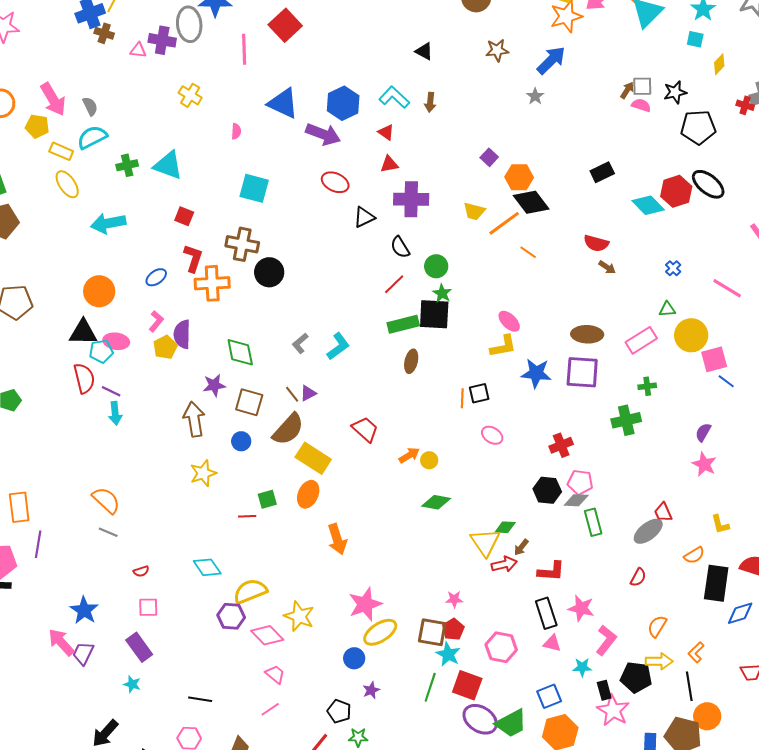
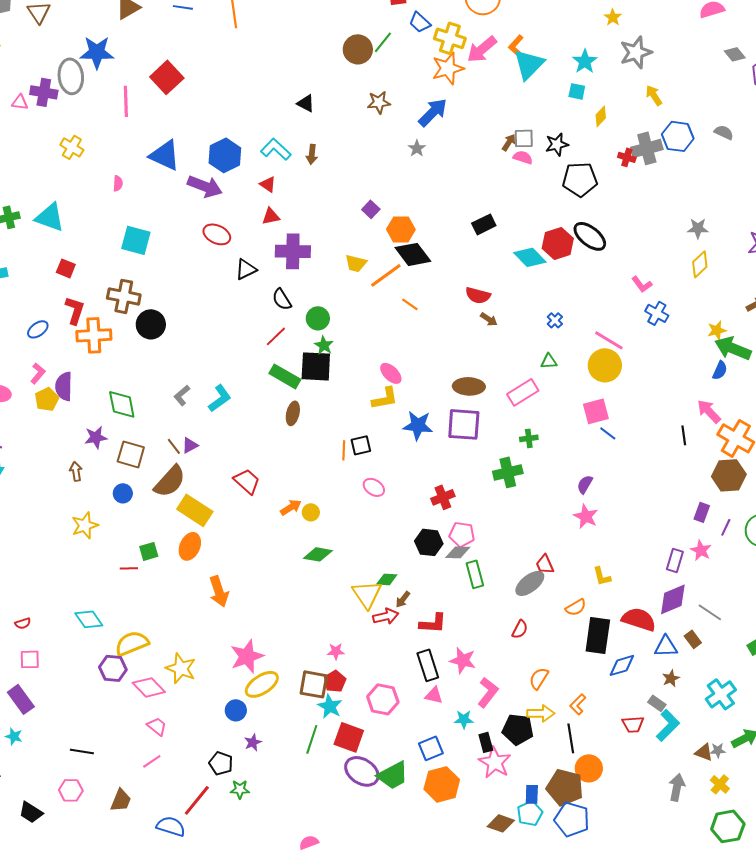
green rectangle: (403, 324) -> (285, 376), turned 44
yellow circle: (691, 335) -> (605, 365), moved
brown arrow: (194, 419) -> (76, 471), size x0.6

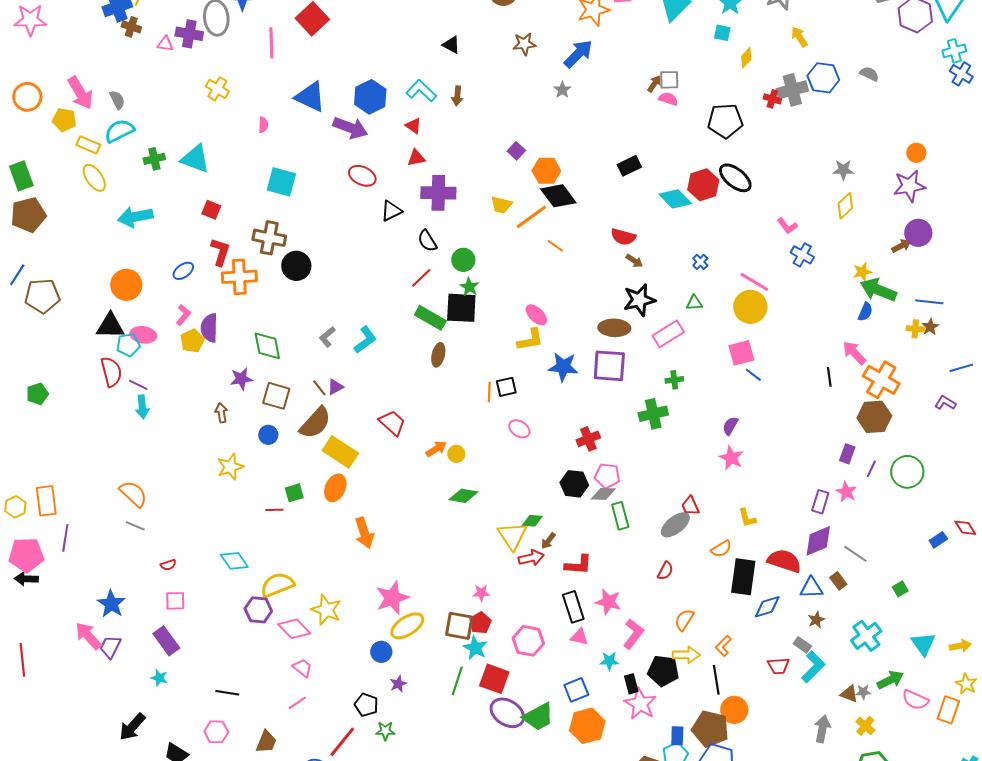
black star: (557, 144) -> (639, 300), moved, size x1.4

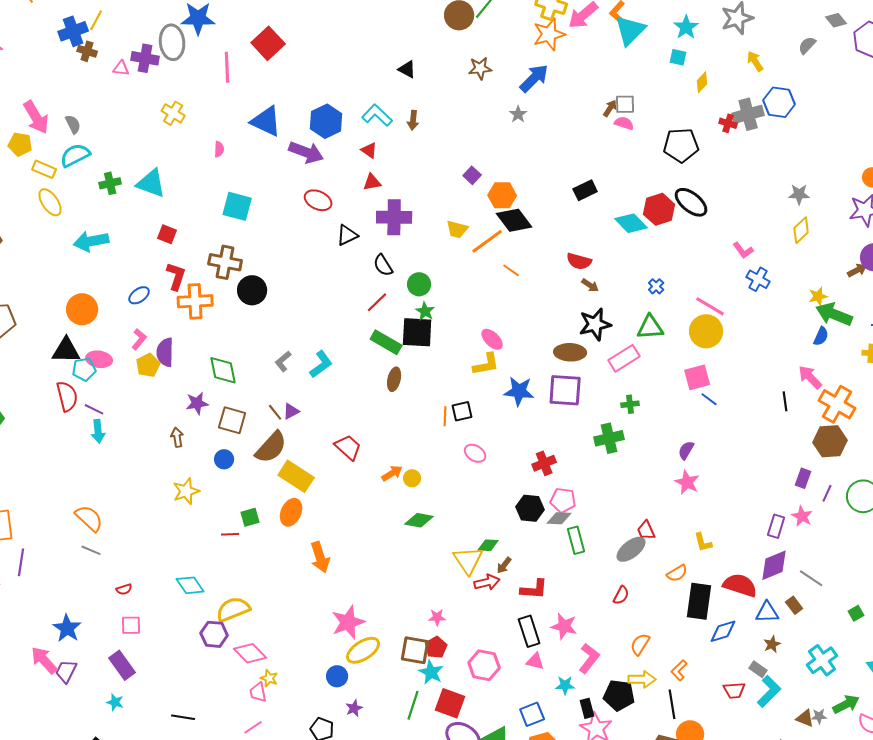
gray semicircle: (869, 74) -> (807, 45), moved, turned -72
green triangle: (694, 303) -> (650, 327), size x1.6
yellow star: (326, 610) -> (269, 678), moved, size x0.6
pink trapezoid: (302, 668) -> (258, 692), turned -140

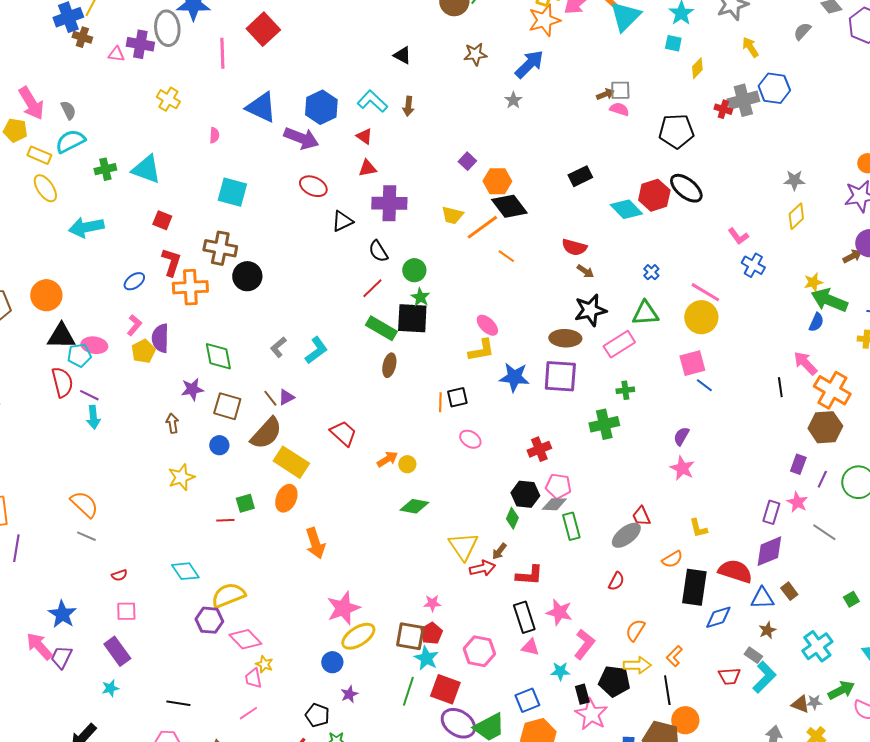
brown arrow: (610, 108) -> (605, 94), turned 36
orange circle: (82, 309) -> (46, 295), moved
green diamond: (488, 545) -> (512, 518), moved, turned -70
gray line: (811, 578) -> (824, 532), moved
cyan star: (115, 702) -> (110, 688), turned -30

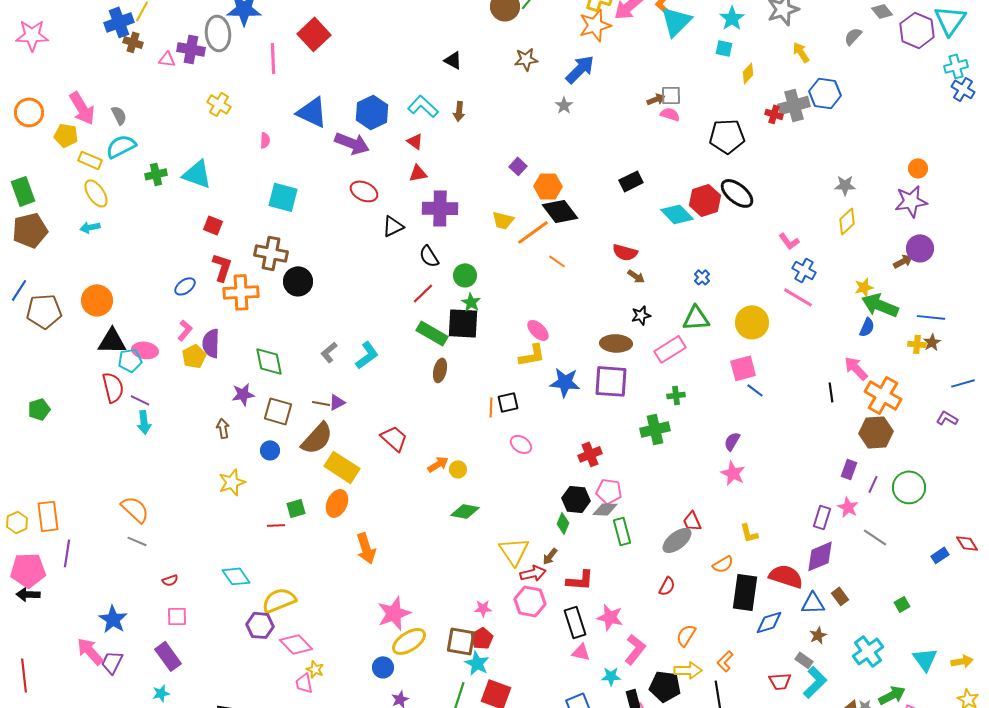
cyan arrow: (86, 227) -> (90, 227), moved, size x0.6
pink line: (705, 292) -> (798, 297), moved
black star: (590, 310) -> (641, 315), size x0.6
brown line: (270, 398) -> (321, 403), turned -42
pink hexagon: (479, 651) -> (530, 601), moved

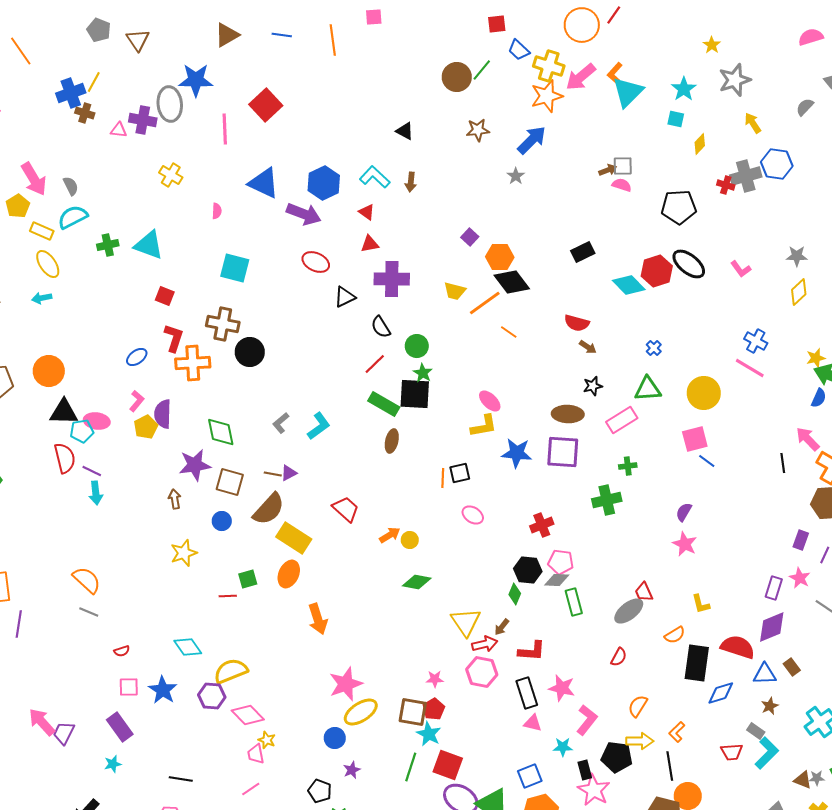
yellow pentagon: (66, 135) -> (18, 206), turned 30
pink L-shape: (789, 241) -> (741, 269), moved
purple star: (243, 394) -> (195, 465), size x1.4
blue star: (113, 619) -> (163, 690), moved

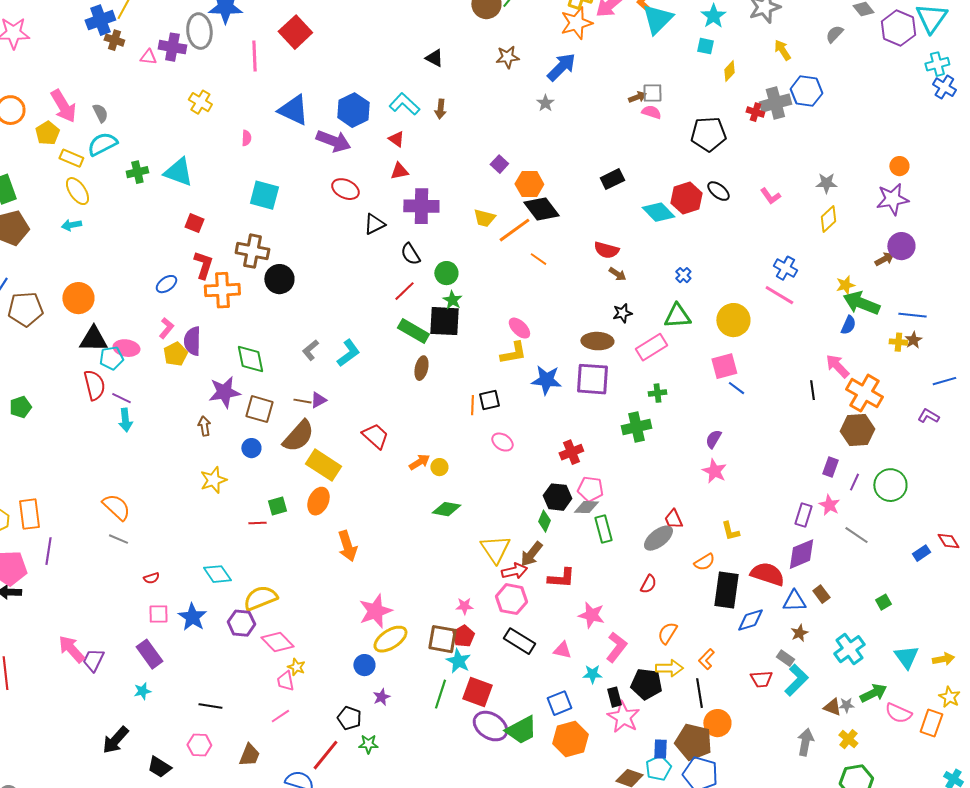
black ellipse: (689, 264) -> (718, 191), size x0.7
brown arrow: (502, 627) -> (531, 554), size x1.5
black rectangle: (527, 693) -> (519, 641), moved, turned -40

